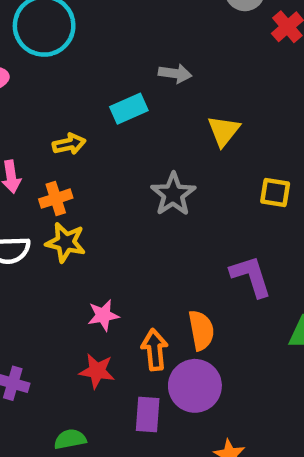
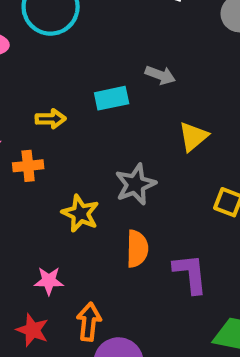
yellow star: (66, 242) -> (80, 213), moved
orange semicircle: (201, 330) -> (137, 249), moved

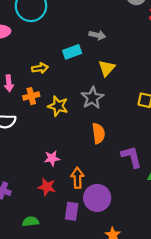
yellow triangle: (193, 137) -> (107, 68), moved
yellow star: (80, 213) -> (58, 106), moved
purple L-shape: (190, 274) -> (131, 157), moved

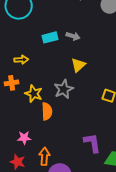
cyan rectangle: (72, 52) -> (50, 37), moved
orange semicircle: (98, 133) -> (47, 111), moved

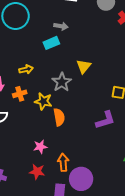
gray arrow: (73, 36) -> (61, 26), moved
gray star: (64, 89) -> (62, 82), moved
purple L-shape: (92, 143) -> (105, 120), moved, turned 90

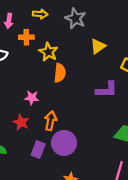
yellow triangle: (84, 66) -> (98, 46), moved
gray star: (62, 82) -> (75, 18), moved, turned -30

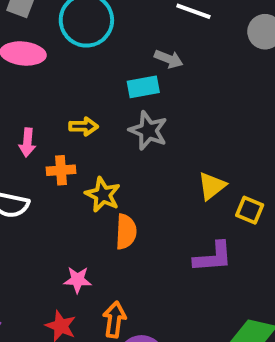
yellow triangle: (98, 46) -> (212, 186), moved

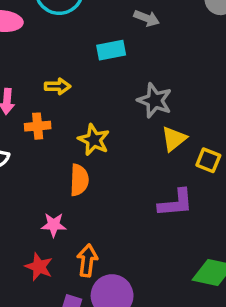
gray arrow: (169, 59) -> (147, 18), moved
gray star: (148, 131) -> (155, 100), moved
yellow star: (103, 195) -> (94, 140), moved
orange semicircle: (126, 232) -> (79, 180), moved

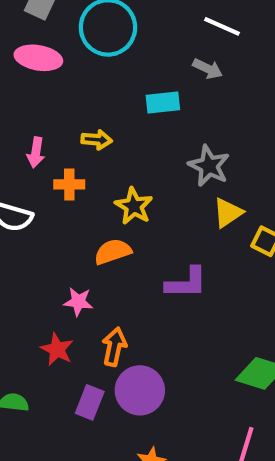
orange semicircle: (79, 180) -> (113, 252), turned -116
purple L-shape: (176, 203) -> (186, 283), moved

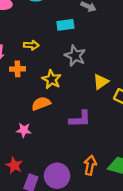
gray star: (209, 166) -> (75, 56), moved
orange arrow: (114, 347) -> (90, 165), moved
red star: (57, 349) -> (14, 165), moved

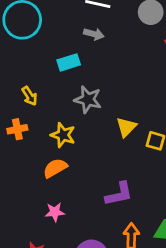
yellow arrow: (31, 45) -> (30, 96), turned 64
purple L-shape: (80, 119) -> (119, 194), moved
pink star: (24, 130) -> (55, 212), moved

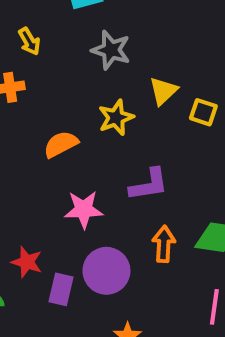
yellow star: (63, 135) -> (116, 118), moved, turned 30
pink star: (55, 212) -> (84, 210), moved, size x1.4

